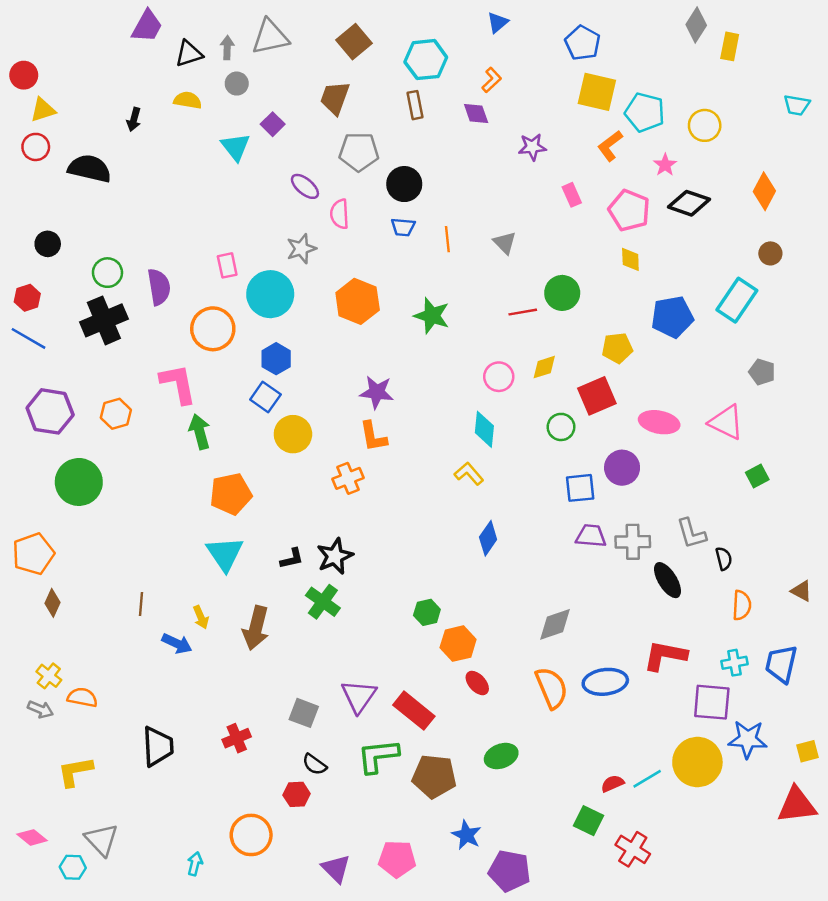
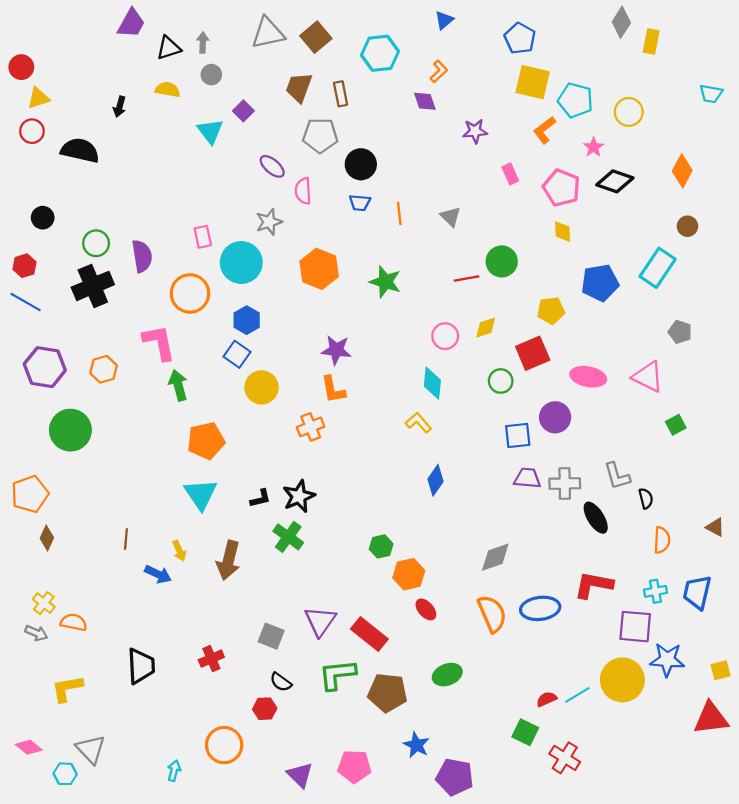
gray triangle: (270, 37) -> (268, 33), moved
brown rectangle: (415, 105) -> (341, 94), moved

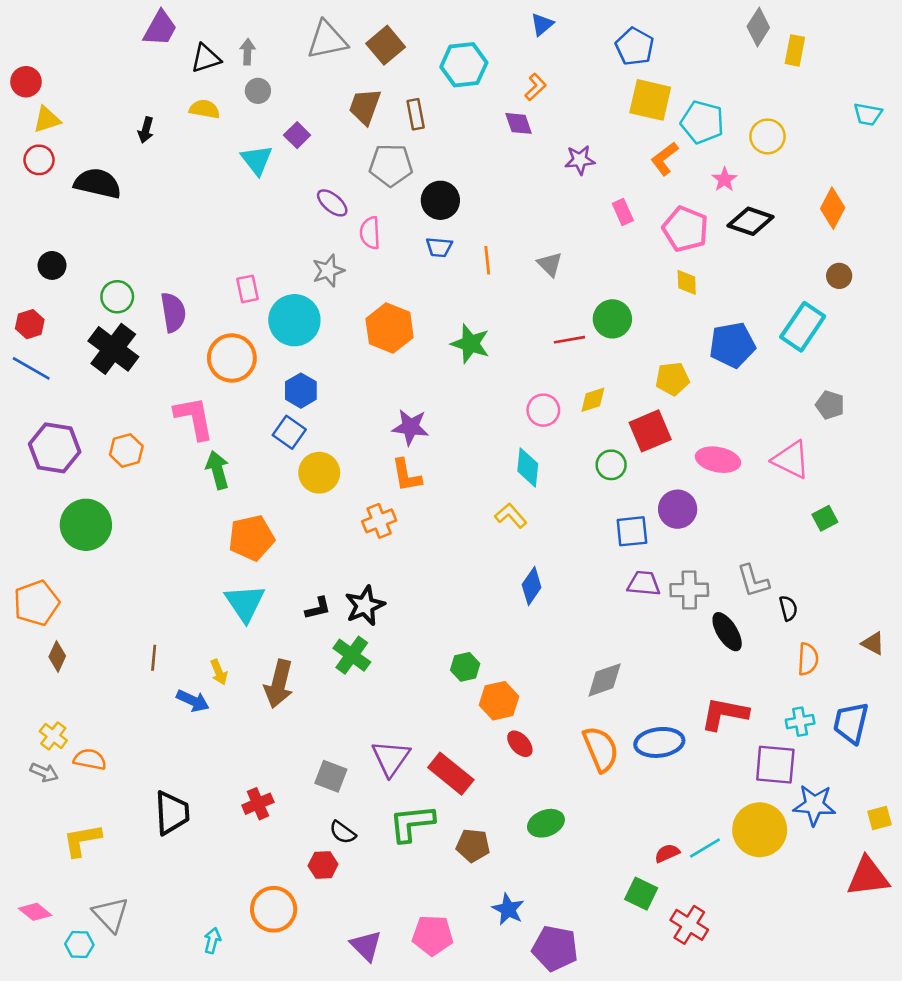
black cross: (93, 286) -> (113, 349), turned -30
brown pentagon: (387, 693) -> (473, 845), size x0.7

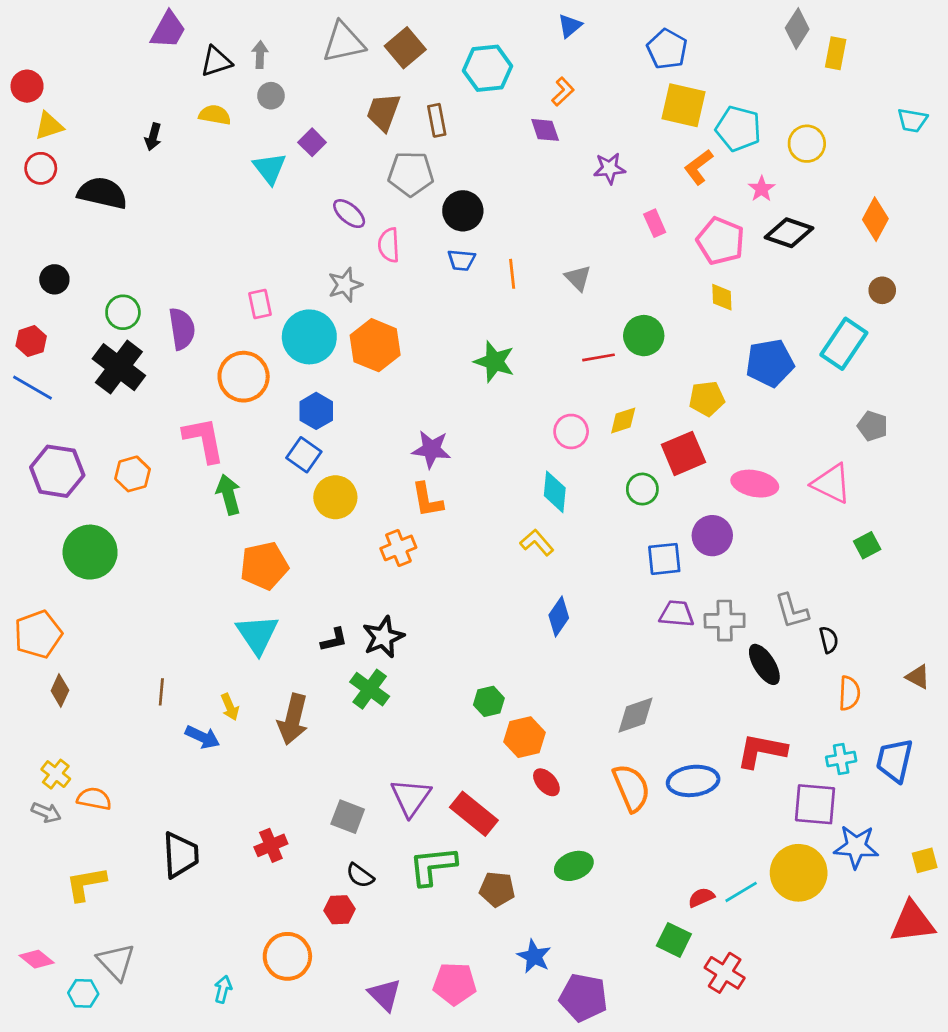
orange hexagon: (390, 328) -> (375, 345), moved

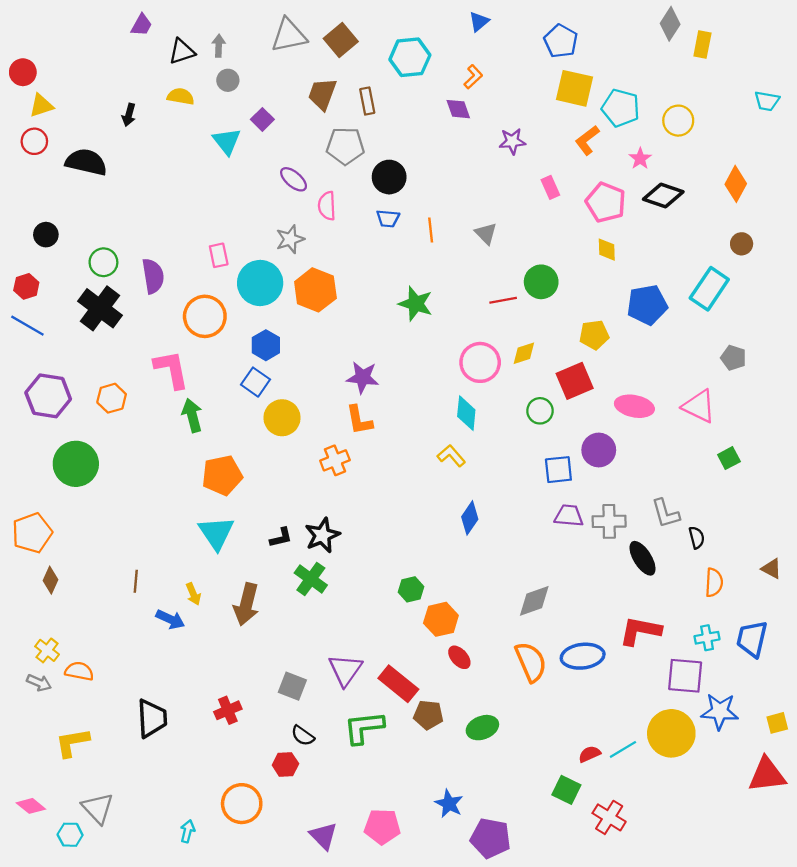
purple trapezoid: (168, 30) -> (141, 25), size x0.7
pink circle: (571, 431) -> (480, 362), size x1.4
brown pentagon: (497, 889) -> (428, 715), moved

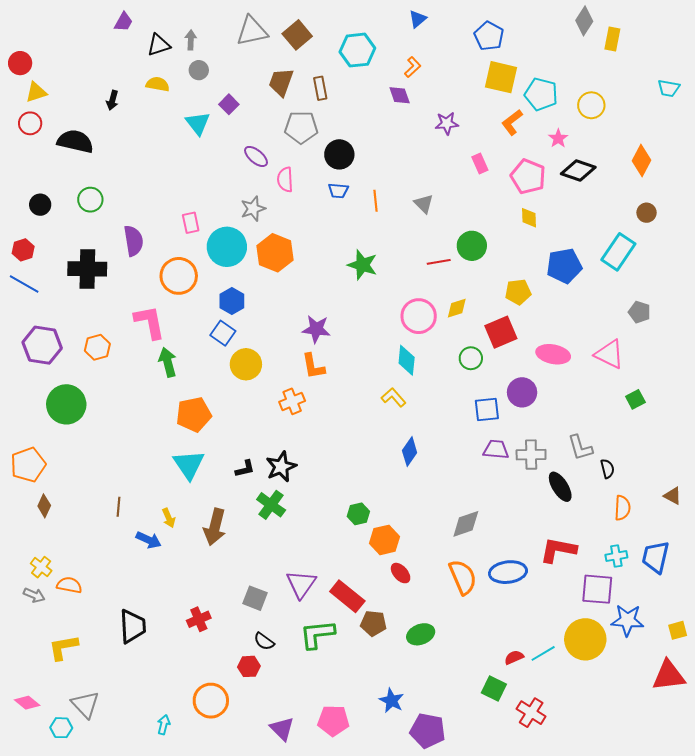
green circle: (103, 262) -> (90, 200), moved
black cross: (100, 308) -> (87, 269), turned -36

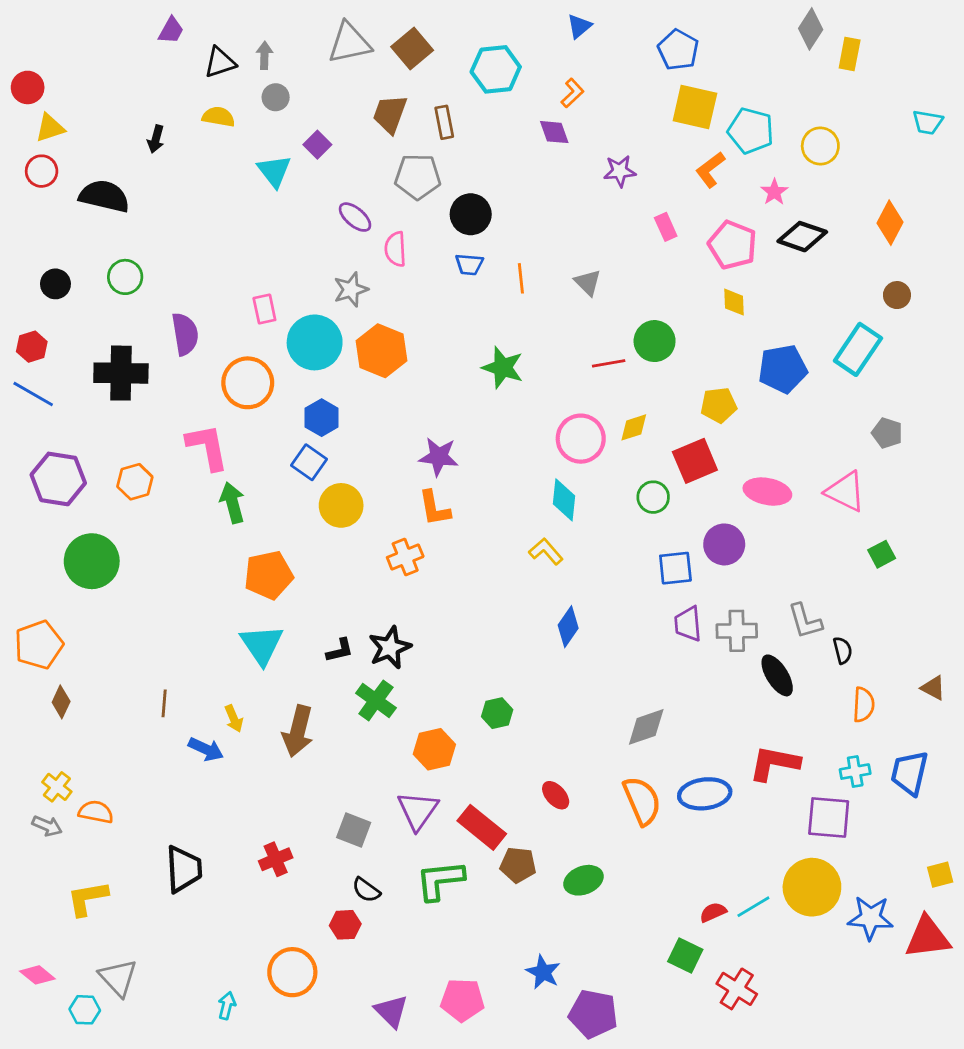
purple trapezoid: (496, 450) -> (688, 624), turned -100
orange hexagon: (384, 540) -> (434, 749), moved
blue star: (627, 620) -> (870, 918), moved

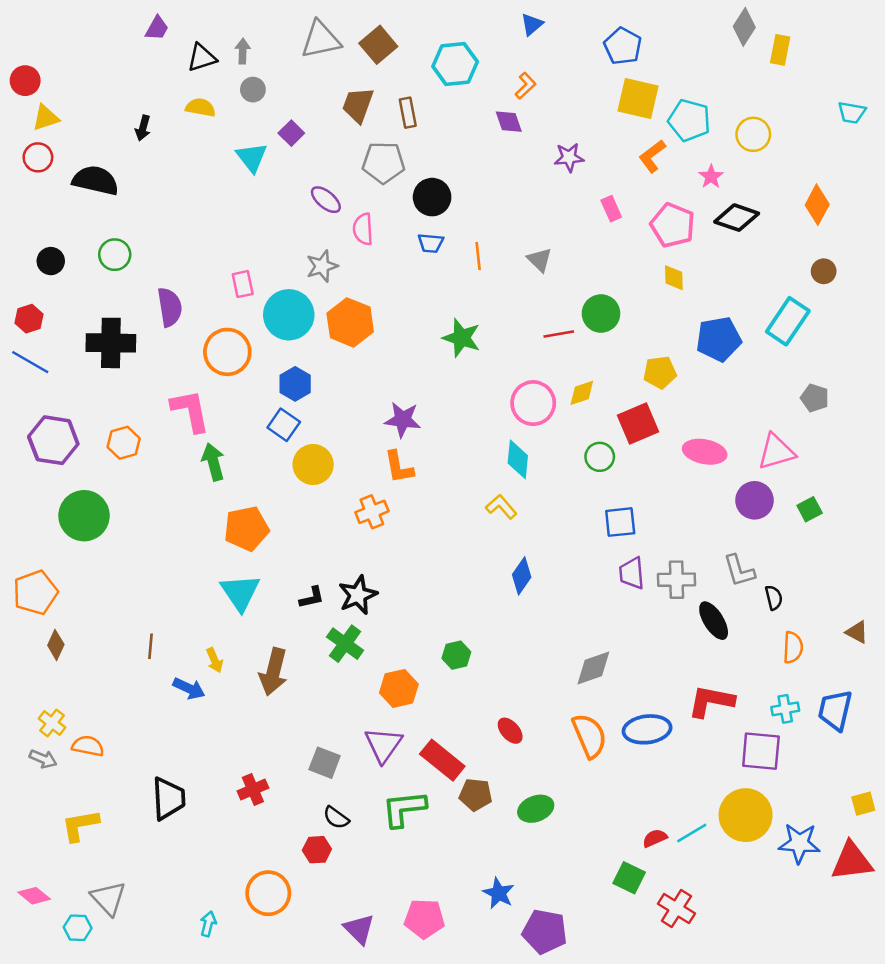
pink triangle: (845, 492) -> (776, 452), turned -42
purple circle: (724, 544) -> (755, 500), moved

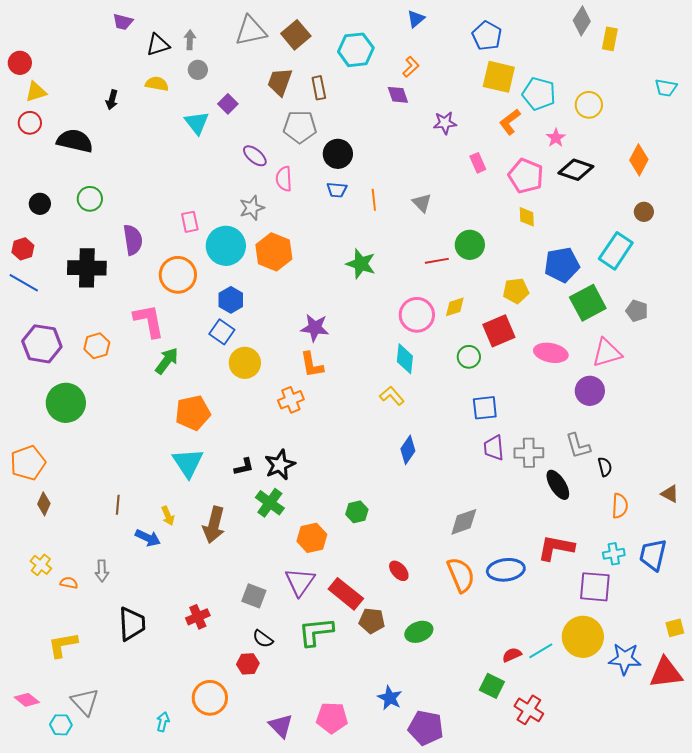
purple trapezoid: (157, 28) -> (123, 22), turned 75
green arrow: (213, 462) -> (167, 361), turned 52
green square: (810, 509) -> (588, 303), moved, size x1.8
orange semicircle: (88, 746) -> (69, 583), size x0.7
gray arrow: (43, 759) -> (102, 571), moved, turned 65

